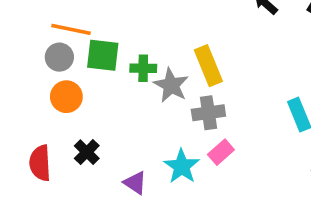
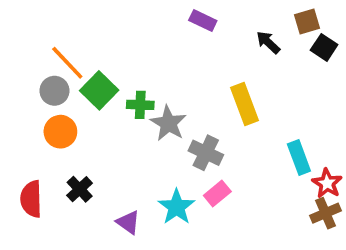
orange line: (71, 29) -> (67, 63), turned 33
green square: (103, 55) -> (99, 90), turned 36
yellow rectangle: (208, 66) -> (244, 104), moved
gray cross: (208, 113) -> (206, 153), turned 32

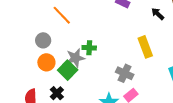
orange line: (67, 63) -> (62, 15), moved
green square: (99, 90) -> (68, 70), moved
gray star: (168, 123) -> (75, 58), moved, turned 30

